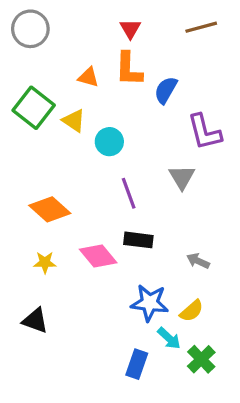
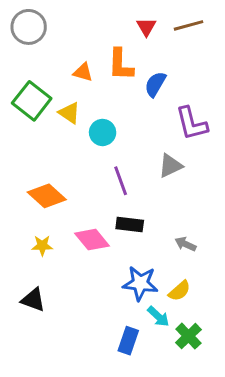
red triangle: (130, 29) -> (146, 27), moved
gray triangle: (182, 177) -> (170, 166), turned 36

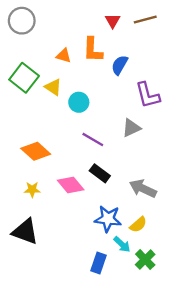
purple line: (121, 181) -> (93, 140), turned -40
black rectangle: (130, 224) -> (100, 173), turned 30
gray arrow: (185, 244) -> (143, 188), size x1.6
black triangle: (33, 300) -> (25, 232), size x1.4

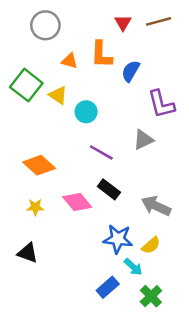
gray circle: (22, 21) -> (45, 25), moved
black triangle: (25, 232) -> (28, 253), size x0.7
green cross: (145, 260) -> (151, 296), moved
blue rectangle: (99, 263) -> (108, 287), turned 30

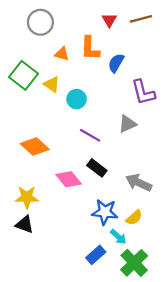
yellow star: (35, 207) -> (27, 197), moved, size x1.5
green cross: (151, 296) -> (134, 263), size x1.4

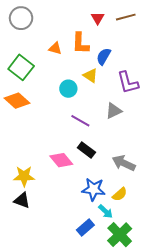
gray circle: (40, 22) -> (21, 18), moved
yellow triangle: (52, 84) -> (90, 76), moved
orange diamond: (35, 146) -> (17, 101), moved

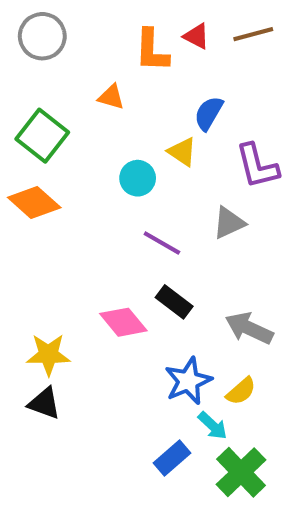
red triangle: (98, 18) -> (196, 36), turned -32
orange L-shape: (80, 43) -> (152, 50), moved
blue star: (94, 189) -> (188, 381), turned -30

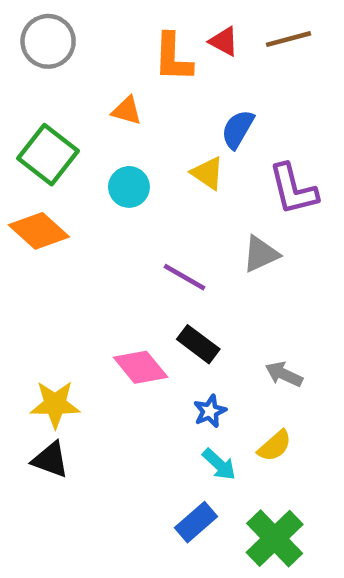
cyan circle: (138, 178) -> (129, 187), moved
gray arrow: (249, 328) -> (284, 374), size x0.7
blue star: (188, 381) -> (210, 411), moved, size x0.6
cyan arrow: (213, 426) -> (219, 464), moved

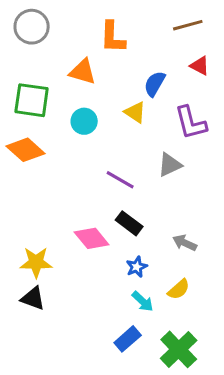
red triangle: (224, 41) -> (200, 66), moved
orange triangle: (127, 111) -> (83, 72), size x1.4
green square: (48, 155) -> (32, 100), turned -30

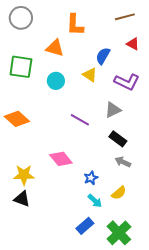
purple L-shape: (191, 123) -> (127, 82), turned -50
orange diamond: (26, 150) -> (17, 119), moved
black rectangle: (129, 223) -> (118, 139), moved

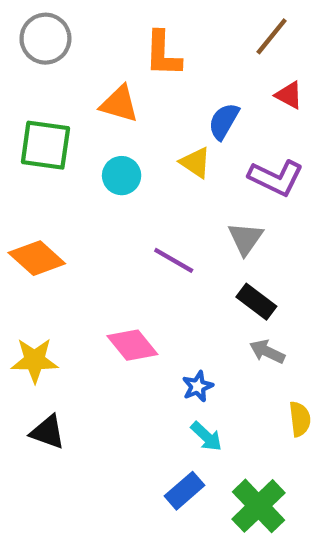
brown line: (125, 17) -> (272, 36), turned -36
gray triangle: (113, 110) -> (245, 239), turned -30
yellow star: (24, 175) -> (35, 360), moved
yellow semicircle: (119, 193) -> (300, 419), moved, turned -56

